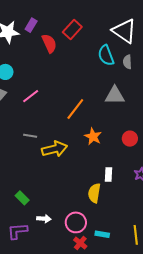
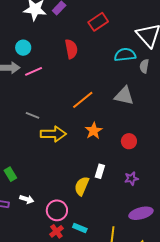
red semicircle: (49, 43) -> (71, 49), moved
cyan semicircle: (106, 55) -> (125, 55), turned 90
pink line: (31, 96) -> (34, 71), moved

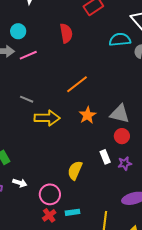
gray triangle: (124, 96) -> (120, 114), moved
red circle: (129, 141) -> (122, 136), moved
white rectangle: (100, 171) -> (105, 157), moved, turned -40
cyan rectangle: (80, 228) -> (73, 212), turned -32

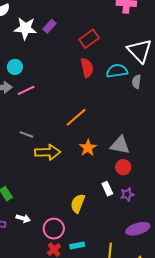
red semicircle: (66, 33) -> (87, 68), moved

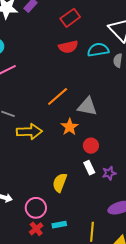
red semicircle: (87, 68) -> (68, 47), turned 90
gray triangle: (120, 145) -> (87, 106), moved
red circle: (123, 167) -> (91, 146), moved

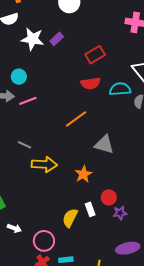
orange line: (58, 96) -> (76, 119), moved
orange star: (70, 127) -> (83, 174), moved
red circle: (91, 146) -> (109, 197), moved
white rectangle: (89, 168) -> (90, 209), moved

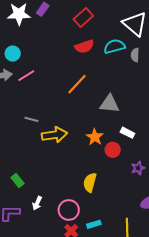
red circle: (109, 197) -> (113, 150), moved
white rectangle: (90, 209) -> (127, 133), moved, turned -32
white arrow: (14, 228) -> (37, 203), turned 104

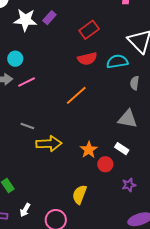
gray semicircle: (135, 55) -> (135, 83), moved
gray triangle: (109, 104) -> (128, 119), moved

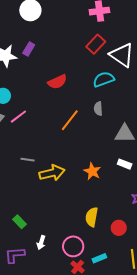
red rectangle: (89, 30) -> (96, 44), moved
red semicircle: (87, 59) -> (57, 82), moved
gray semicircle: (135, 83) -> (98, 109), moved
red circle: (105, 164) -> (119, 228), moved

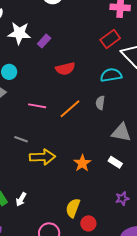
purple rectangle: (29, 49) -> (44, 41), moved
pink line: (18, 117) -> (37, 106), moved, turned 36
red circle: (119, 228) -> (88, 223), moved
white arrow: (41, 243) -> (21, 199), moved

